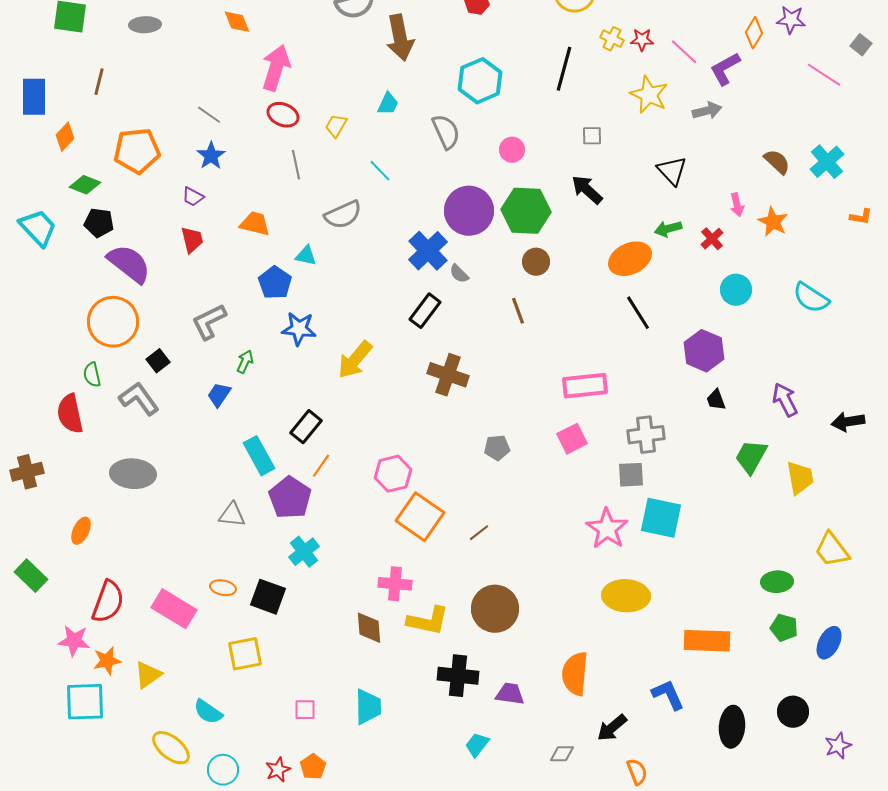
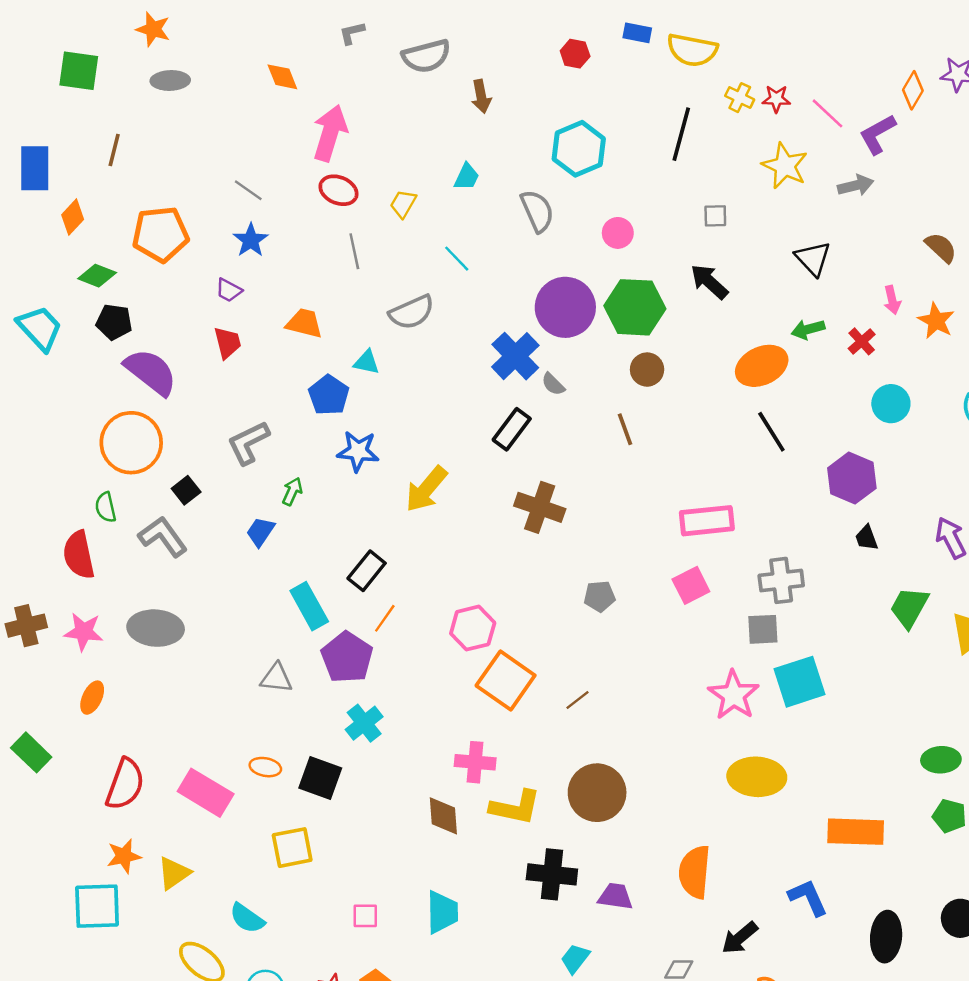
brown arrow: (400, 38) -> (481, 96), size x0.6
cyan square: (661, 518) -> (799, 682), turned -30
pink star: (74, 641) -> (84, 632), moved

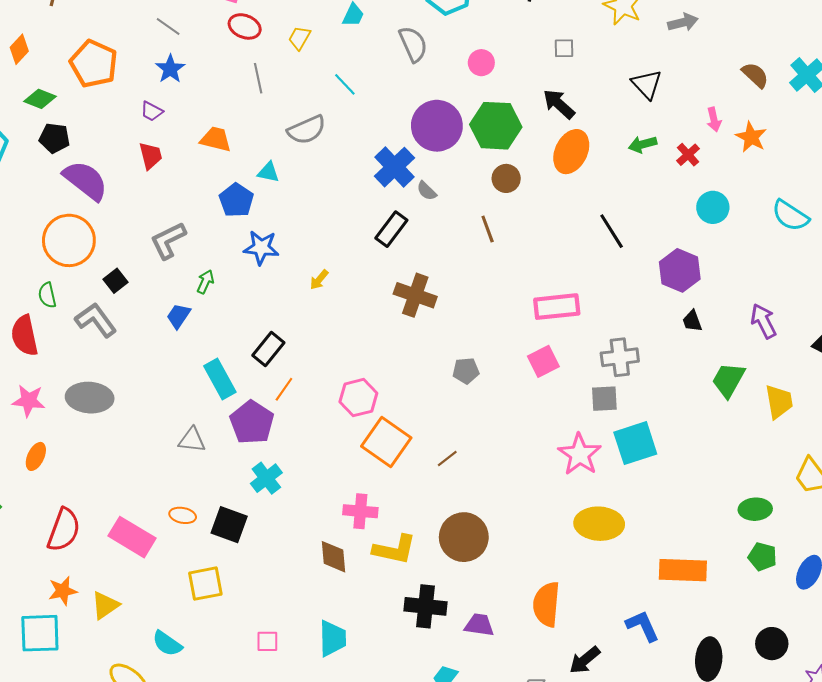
orange pentagon: (160, 234) -> (94, 64), turned 30
orange ellipse: (762, 366) -> (571, 152), moved, turned -39
yellow arrow: (426, 489) -> (319, 280), size x0.5

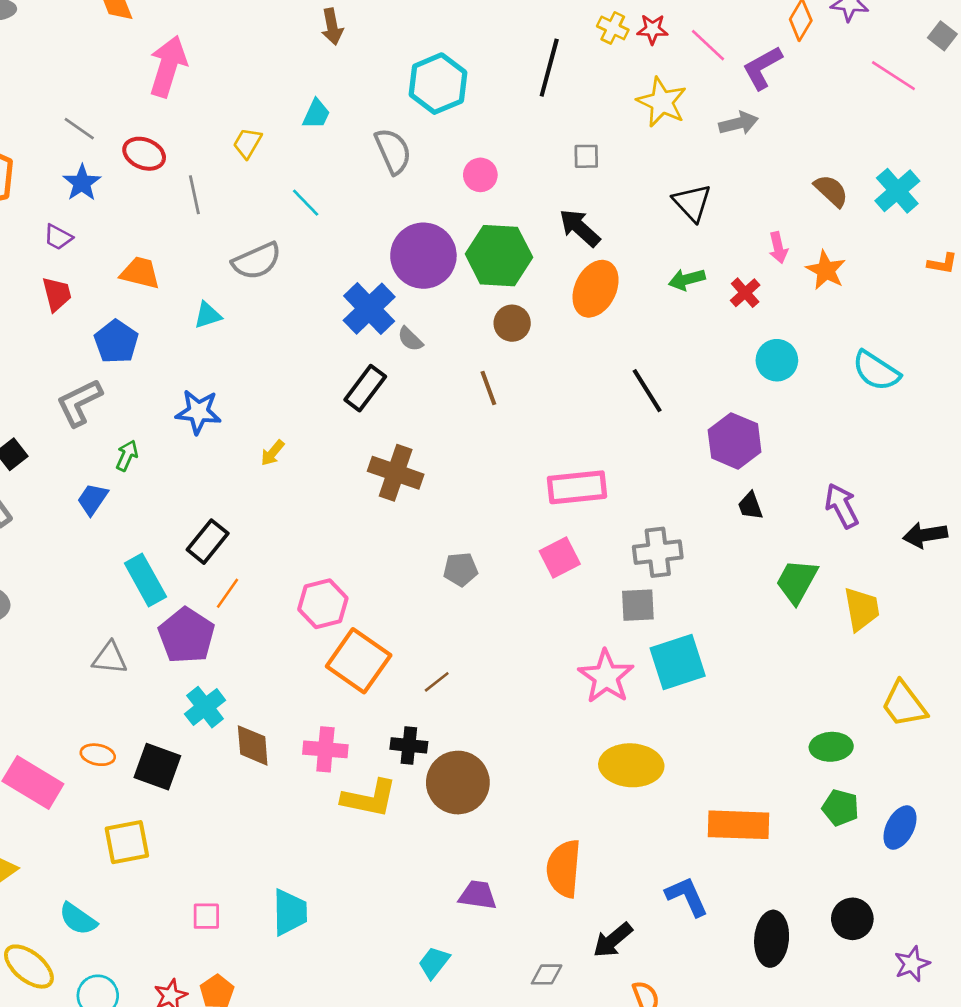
red ellipse: (245, 26) -> (144, 154), moved
cyan triangle: (268, 172) -> (208, 315), turned -30
blue pentagon: (236, 200) -> (116, 342), moved
brown diamond: (334, 557) -> (253, 745), moved
black cross: (426, 606) -> (409, 745), moved, size x0.7

